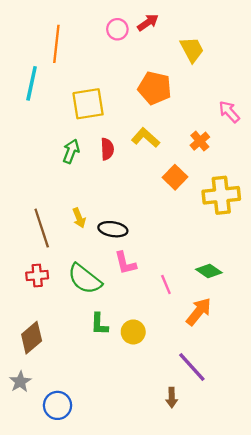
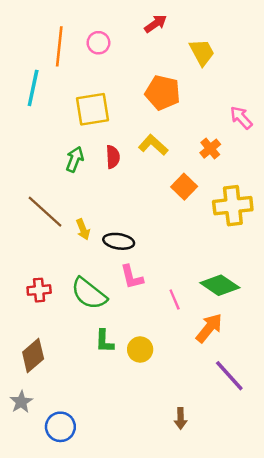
pink circle: (117, 29) -> (98, 43), moved
brown line: (42, 228) -> (45, 212), moved, turned -30
green diamond: (209, 271) -> (220, 285), size x1.4
purple line: (192, 367) -> (229, 376), moved

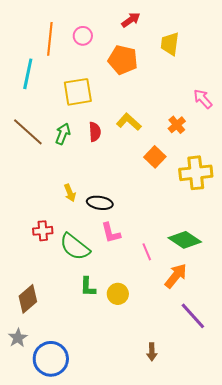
yellow trapezoid: (202, 52) -> (170, 44), turned -145
orange pentagon: (163, 93) -> (123, 60), moved
brown line: (45, 212) -> (28, 132), moved
red cross: (39, 290) -> (43, 231), moved
blue circle: (60, 427) -> (51, 359), size x1.4

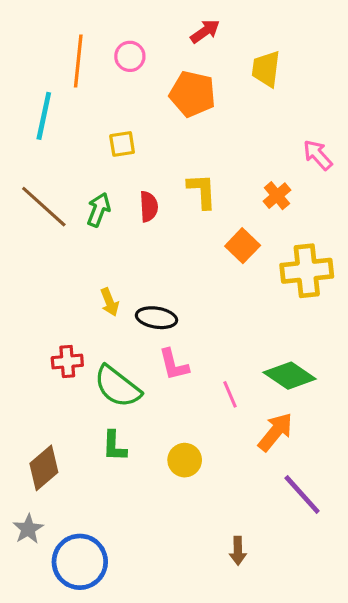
yellow square: (78, 92) -> (122, 144), size x0.6
yellow L-shape: (129, 122) -> (202, 191), turned 45
green L-shape: (88, 287) -> (114, 446), moved

